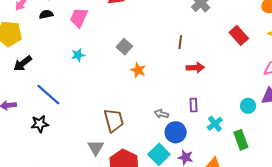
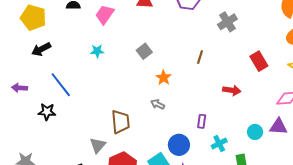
red arrow: (195, 68) -> (232, 90), moved
orange star: (138, 70) -> (164, 78), moved
gray arrow: (161, 114) -> (158, 104), moved

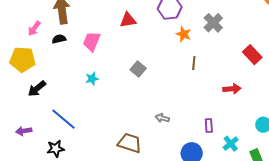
orange star: (164, 78) -> (184, 34), moved
brown trapezoid: (120, 122) -> (130, 143), turned -55

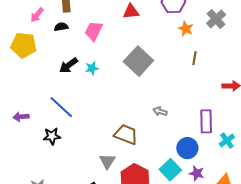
gray square: (138, 69) -> (138, 61), size x1.8
black arrow: (37, 89) -> (69, 65), moved
purple rectangle: (209, 125) -> (206, 121), size x1.6

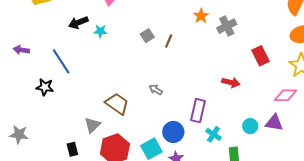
gray cross: (216, 19) -> (227, 26), moved
brown line: (194, 58) -> (169, 41), moved
gray square: (138, 61) -> (147, 36), size x0.5
purple arrow: (21, 117) -> (21, 50), moved
cyan cross: (227, 141) -> (213, 134), turned -35

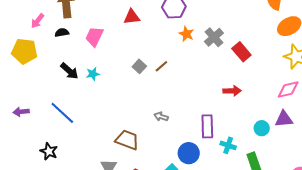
black arrow: (78, 23) -> (69, 71), turned -102
brown line: (169, 41) -> (161, 66), turned 40
red rectangle: (260, 56) -> (241, 52), moved
black star: (45, 87) -> (49, 151), moved, turned 30

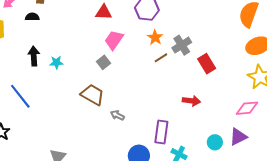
pink trapezoid: (94, 37) -> (114, 40), moved
brown line: (161, 66) -> (161, 58), moved
black arrow: (69, 71) -> (34, 56), turned -144
purple triangle: (284, 119) -> (238, 137), turned -30
brown trapezoid: (127, 140) -> (93, 95), moved

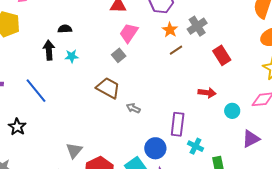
black semicircle: (32, 17) -> (65, 29), moved
gray cross: (182, 45) -> (197, 26), moved
purple triangle: (238, 137) -> (251, 139), moved
cyan circle: (215, 142) -> (232, 111), moved

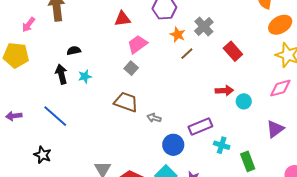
pink trapezoid: (129, 33) -> (137, 44), turned 30
cyan circle: (232, 111) -> (244, 101), moved
purple rectangle: (178, 124) -> (200, 127), turned 70
blue circle: (155, 148) -> (173, 145), moved

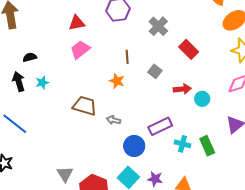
orange star: (178, 35) -> (117, 81), moved
pink trapezoid: (137, 44) -> (80, 50), moved
brown line: (187, 54) -> (127, 57), moved, turned -48
gray square: (131, 68) -> (155, 71), moved
green rectangle: (248, 161) -> (207, 146), moved

